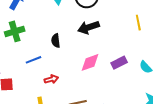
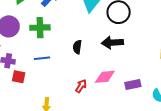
blue line: (33, 60) -> (42, 58), moved
red arrow: (51, 79) -> (81, 86), moved, turned -56

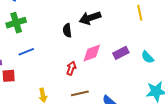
black semicircle: (77, 47) -> (67, 30), moved

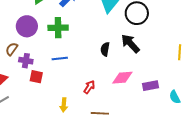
black arrow: (90, 18) -> (130, 44), turned 50
red arrow: (71, 68) -> (89, 87), moved

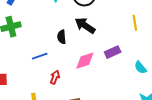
blue line: (60, 58) -> (40, 56), moved
purple rectangle: (150, 86) -> (113, 52), moved

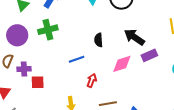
black arrow: (85, 26) -> (134, 37), moved

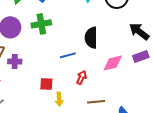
black arrow: (134, 37) -> (139, 31), moved
black semicircle: (99, 40) -> (91, 38), size x1.5
red square: (38, 82) -> (46, 84), moved

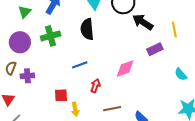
black arrow: (139, 31) -> (143, 22), moved
black semicircle: (91, 38) -> (87, 29), moved
purple rectangle: (141, 56) -> (155, 49), moved

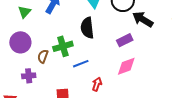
green cross: (51, 36) -> (63, 46), moved
purple rectangle: (155, 49) -> (125, 40), moved
brown semicircle: (11, 68) -> (43, 56), moved

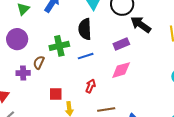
brown semicircle: (43, 56) -> (39, 63), moved
blue line: (81, 64) -> (86, 56), moved

